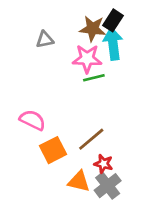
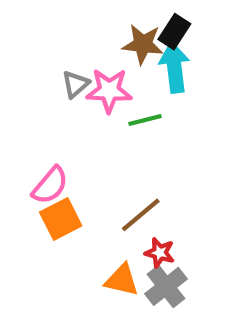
gray triangle: (45, 40) -> (75, 84), moved, turned -30
pink star: (87, 59) -> (109, 91), moved
pink semicircle: (33, 120) -> (50, 185), turned 104
orange square: (53, 150) -> (61, 219), moved

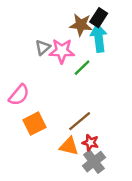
green line: (145, 120) -> (82, 68), turned -30
pink semicircle: (50, 185) -> (19, 95), moved
orange triangle: (122, 280) -> (69, 146), moved

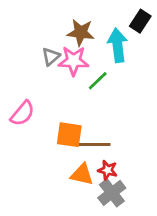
black rectangle: (99, 18) -> (140, 21), moved
brown star: (81, 25) -> (81, 32), moved
brown line: (80, 121) -> (95, 145), turned 40
orange square: (34, 124) -> (69, 135), moved, turned 35

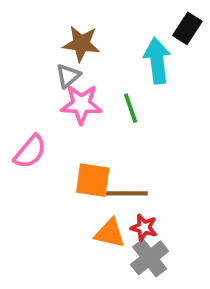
brown star: (81, 32) -> (81, 44), moved
pink star: (74, 61) -> (81, 104), moved
green line: (98, 81) -> (131, 108), turned -65

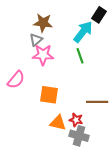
cyan arrow: (157, 61) -> (83, 32), turned 45
green line: (131, 108) -> (80, 56), moved
brown line: (127, 193) -> (97, 102), moved
gray cross: (150, 258) -> (79, 136), turned -36

